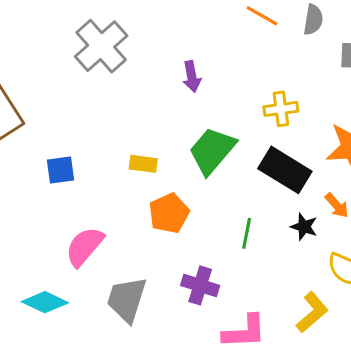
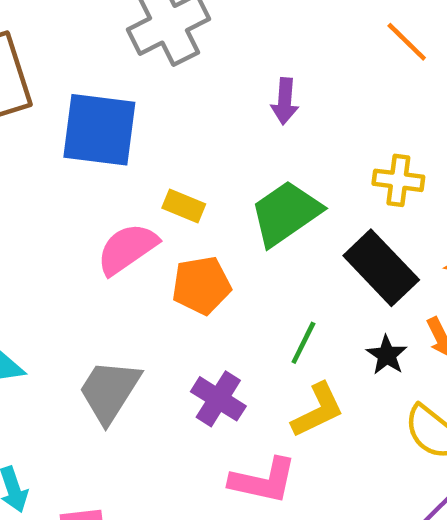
blue square: (60, 170) -> (99, 130), moved, size x1.8
pink semicircle: (84, 246) -> (127, 249), moved
yellow L-shape: (312, 312) -> (318, 410), moved

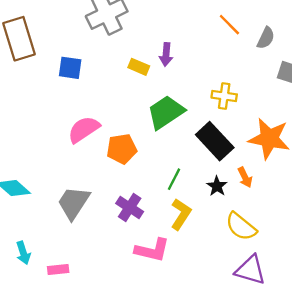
blue square: (99, 130) -> (70, 68), size x0.6
yellow rectangle: (184, 206) -> (139, 67), moved
yellow L-shape: (318, 410) -> (181, 214), turned -32

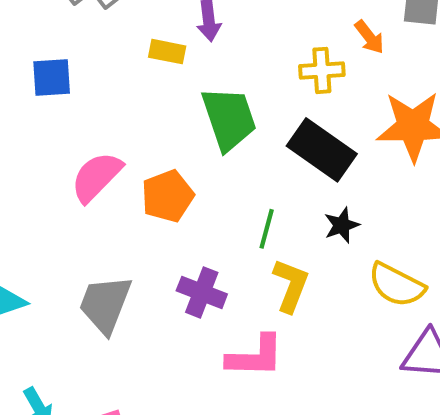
green trapezoid: (166, 112) -> (229, 119), turned 117
orange arrow: (245, 177) -> (369, 37), moved
black star: (217, 186) -> (342, 225), turned 30

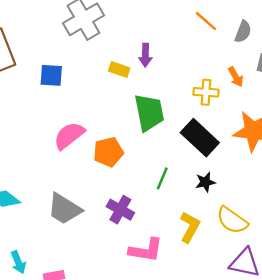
yellow L-shape: (291, 285) -> (190, 227), moved
gray trapezoid: (105, 304) -> (64, 209), turned -87

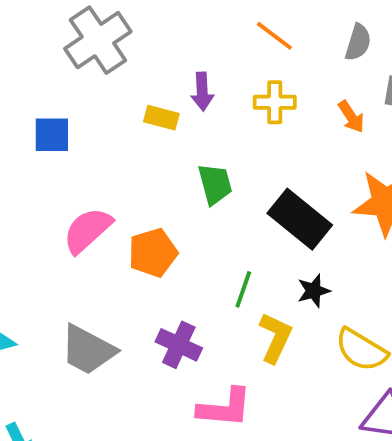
orange line: (206, 21) -> (274, 36), moved
yellow cross: (206, 92) -> (275, 102), moved
green trapezoid: (149, 113) -> (215, 184), size x0.7
yellow L-shape: (190, 227) -> (275, 338), moved

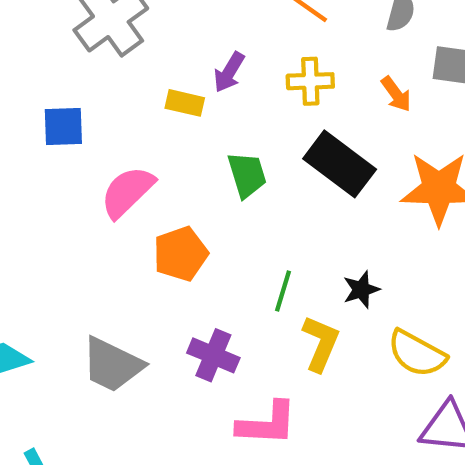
purple arrow: (202, 91) -> (229, 72), turned 36
black rectangle: (300, 219) -> (340, 164), moved
pink semicircle: (87, 230) -> (127, 192), moved

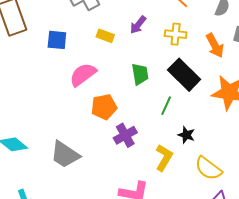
orange arrow: (396, 94) -> (215, 46), size x1.4
yellow rectangle: (185, 103) -> (105, 36), moved
black star: (361, 290) -> (186, 135), turned 30
green line: (283, 291) -> (166, 106), moved
purple cross: (213, 355) -> (125, 135), moved, turned 30

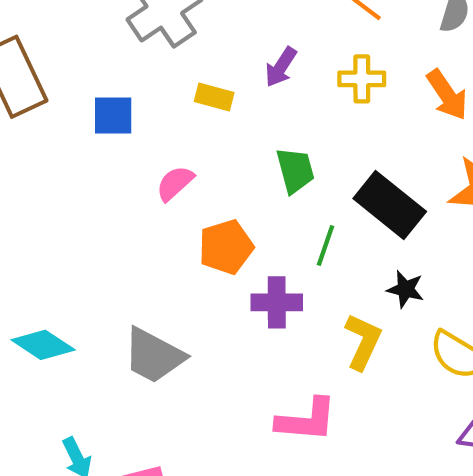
pink semicircle: (83, 75) -> (175, 183), size x0.7
black rectangle: (184, 75) -> (390, 205), moved
green line: (166, 106) -> (326, 246), moved
purple cross: (125, 135) -> (277, 302), turned 35

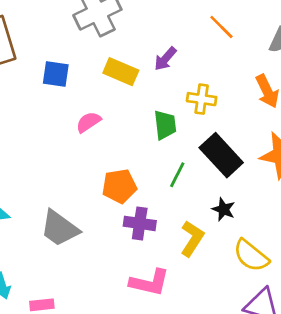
yellow cross: (362, 79) -> (202, 99), moved
yellow rectangle: (214, 97) -> (121, 72), size x1.4
orange pentagon: (226, 247) -> (119, 186), moved
purple cross: (277, 302) -> (140, 223), moved

